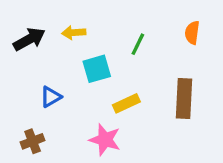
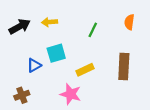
cyan square: (97, 69) -> (56, 53), moved

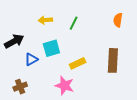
black arrow: (20, 27) -> (14, 41), moved
green line: (93, 30) -> (74, 23), moved

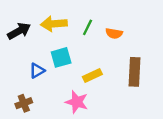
yellow arrow: (45, 20) -> (54, 24), size x1.5
orange semicircle: (118, 20) -> (114, 33), moved, turned -88
black arrow: (14, 41) -> (19, 31), moved

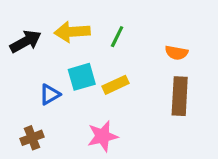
orange semicircle: (114, 33) -> (176, 53), moved
yellow rectangle: (92, 76) -> (115, 85), moved
pink star: (77, 102) -> (103, 136), turned -30

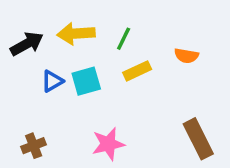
yellow rectangle: (115, 85) -> (137, 71), moved
blue triangle: (50, 94) -> (52, 81), moved
brown rectangle: (180, 96) -> (198, 139), moved, turned -30

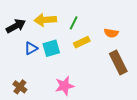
brown rectangle: (198, 139) -> (118, 62), moved
brown cross: (34, 146) -> (20, 87), turned -32

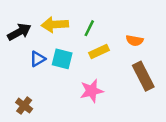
cyan square: (51, 48) -> (62, 59), turned 30
pink star: (64, 86) -> (92, 91), moved

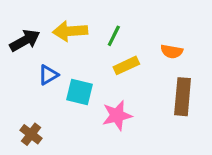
cyan square: (62, 59) -> (79, 92), moved
brown rectangle: (143, 76) -> (183, 97), turned 32

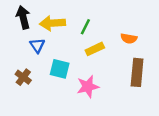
black arrow: (25, 40) -> (23, 17), moved, turned -75
blue triangle: (48, 75) -> (37, 45), moved, turned -35
brown cross: (31, 134) -> (23, 77), moved

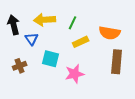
black arrow: (23, 17) -> (14, 25), moved
orange semicircle: (129, 38) -> (110, 33), size x1.5
brown cross: (23, 77) -> (20, 66), turned 32

